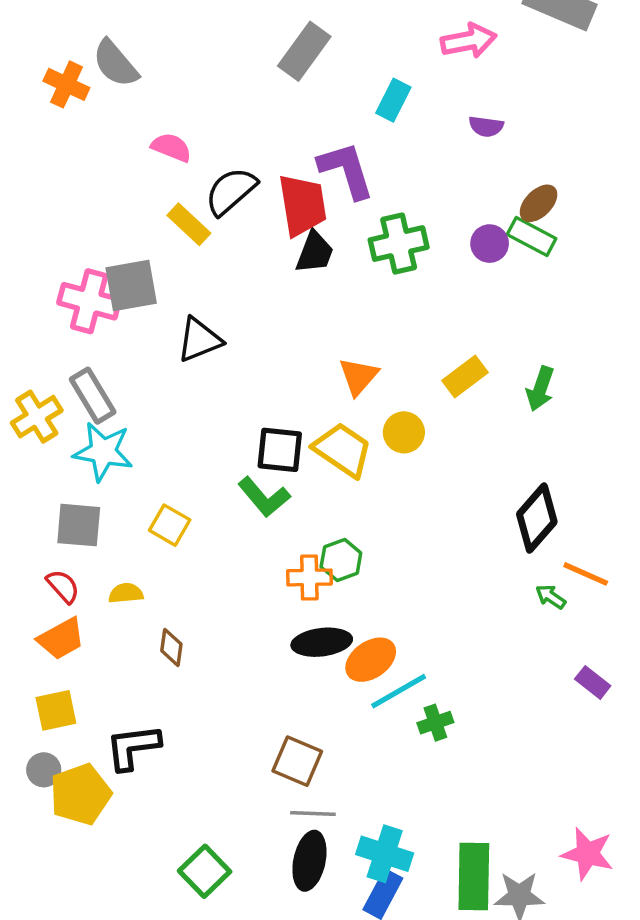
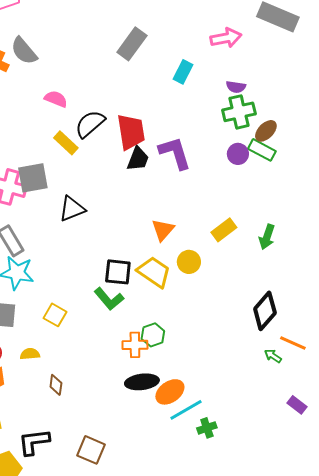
purple L-shape: (346, 170) -> (175, 153), moved
green cross: (399, 244) -> (239, 112), moved
brown square: (297, 761) -> (91, 450), moved

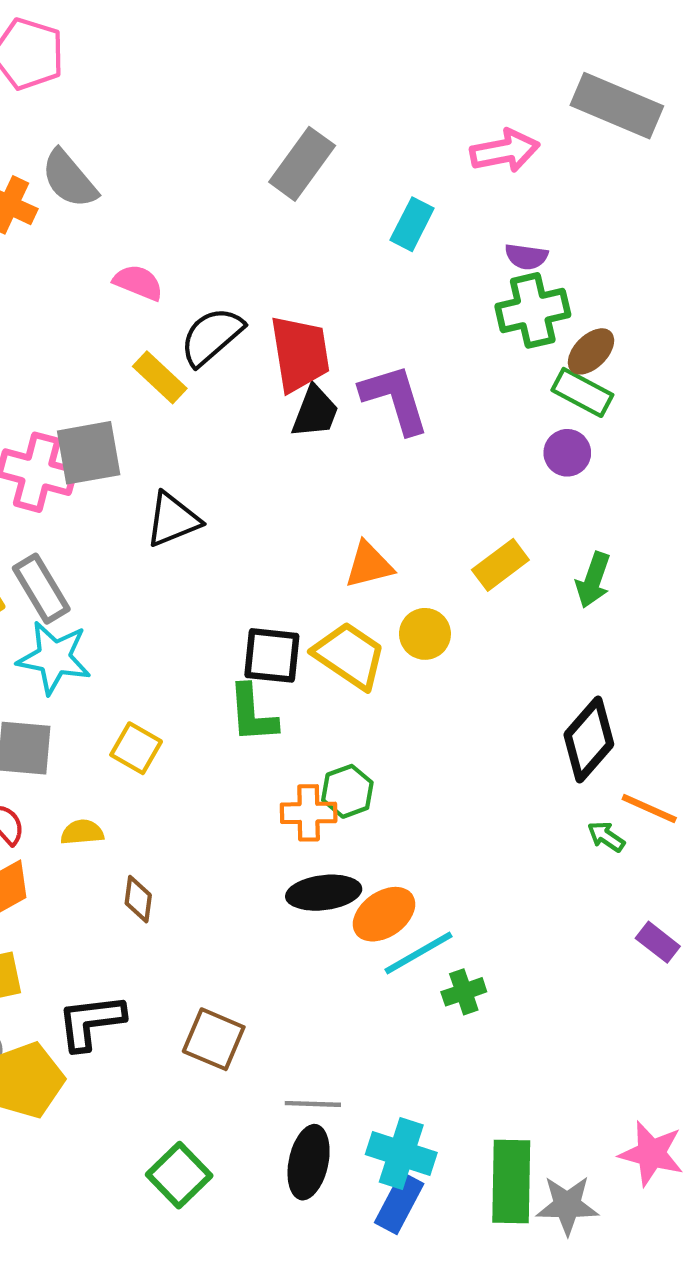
purple circle: (238, 154) -> (567, 453), moved
orange triangle: (163, 230) -> (369, 565), turned 35
green L-shape: (109, 299) -> (252, 714), turned 36

